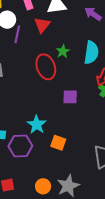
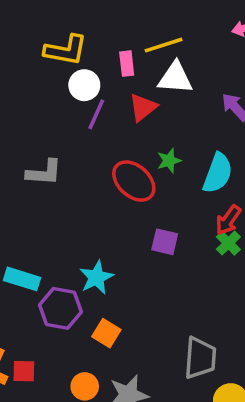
red ellipse: (46, 67) -> (134, 181), turned -40
orange square: (58, 143) -> (106, 333), moved

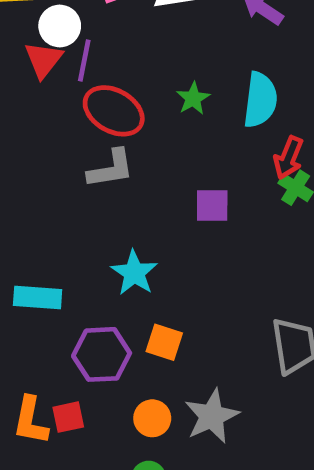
red triangle: (143, 107) -> (43, 60), moved
gray L-shape: (44, 173) -> (111, 169), moved
red ellipse: (134, 181) -> (114, 111), moved
purple hexagon: (60, 308) -> (102, 354), moved

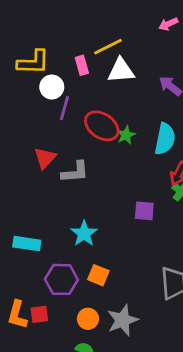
red triangle: (43, 60) -> (45, 158), moved
red ellipse: (114, 111) -> (102, 126), moved
purple square: (212, 206) -> (144, 211), moved

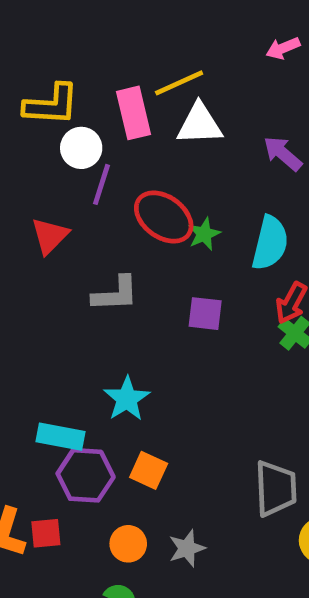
pink rectangle: (82, 65) -> (134, 113), size x1.5
red triangle: (45, 158) -> (50, 236), moved
purple square: (144, 211) -> (205, 314), moved
cyan rectangle: (27, 244) -> (61, 437), moved
gray star: (123, 320) -> (187, 548), size x0.7

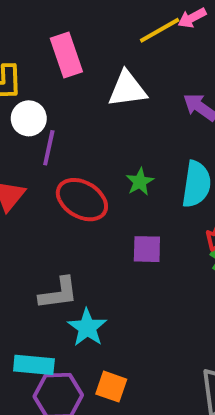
yellow line: (179, 83) -> (160, 30), moved
pink rectangle: (134, 113) -> (66, 55), moved
red ellipse: (164, 217) -> (82, 200), moved
gray L-shape: (115, 294) -> (58, 293), moved

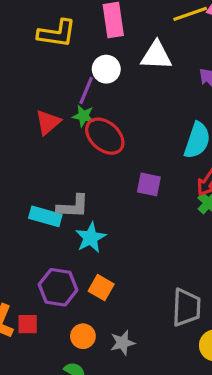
white circle: (29, 118) -> (106, 69), moved
green star: (140, 182) -> (83, 116), moved, turned 30
cyan rectangle: (34, 365) -> (45, 216), moved

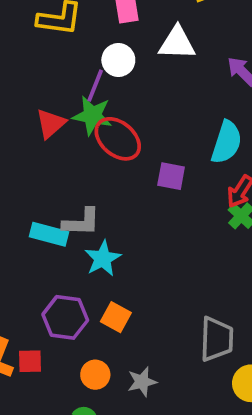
green star: (83, 116) -> (92, 115), size x1.5
purple square: (149, 184) -> (171, 176), moved

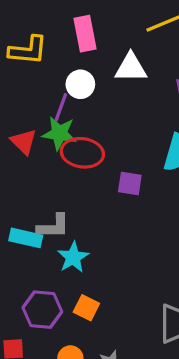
red triangle: (51, 124) -> (24, 142), turned -32
red ellipse: (118, 139) -> (82, 153), turned -30

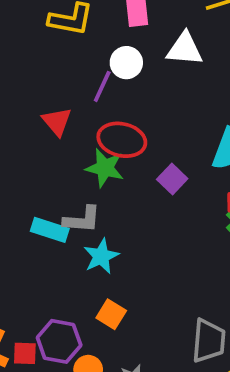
green star: (59, 133) -> (105, 168), moved
purple square: (130, 184) -> (172, 179), turned 30
purple hexagon: (42, 310) -> (59, 341), moved

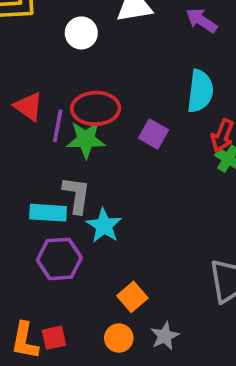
purple line: (102, 86) -> (58, 126), moved
gray L-shape: (82, 220) -> (77, 195), turned -72
orange square: (111, 314) -> (132, 297), moved, turned 32
purple hexagon: (59, 341) -> (59, 259), moved

